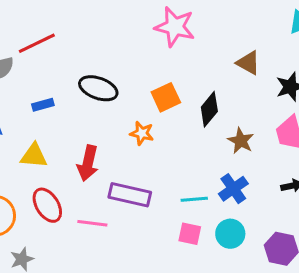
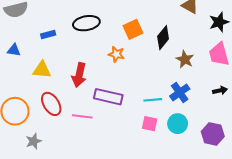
black ellipse: (98, 88) -> (86, 23), turned -30

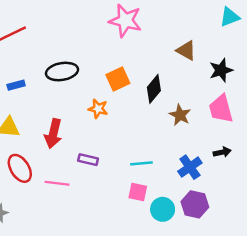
blue cross: (180, 93) -> (190, 167), moved
purple rectangle: (108, 97) -> (88, 160), size x0.6
cyan circle: (178, 124) -> (163, 209), moved
purple hexagon: (213, 134) -> (195, 204), moved

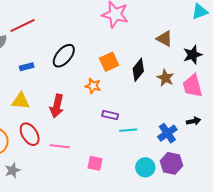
black ellipse: (62, 72) -> (64, 56), turned -40
brown star: (180, 115) -> (165, 78), moved
purple rectangle: (88, 160) -> (110, 115), moved
pink square: (138, 192) -> (95, 163), moved

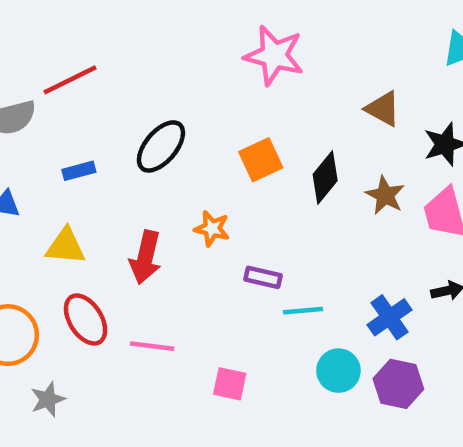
orange star: (93, 86) -> (212, 229), moved
cyan circle: (145, 167) -> (338, 371), moved

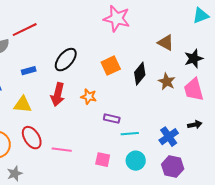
red arrow: (145, 257) -> (58, 95), moved
cyan circle: (338, 371) -> (136, 161), moved
pink square: (230, 384) -> (103, 160), moved

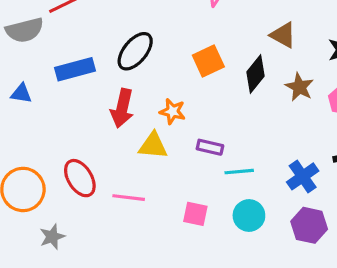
brown triangle: (166, 43) -> (283, 35), moved
blue rectangle: (29, 71) -> (75, 69), size x1.6
yellow triangle: (23, 105) -> (153, 146), moved

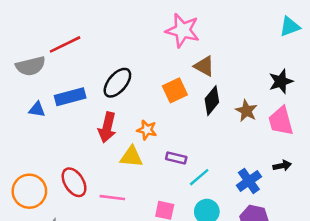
brown triangle: (283, 35) -> (204, 66), moved
blue triangle: (21, 94) -> (37, 109), moved
cyan line: (239, 172) -> (199, 177), turned -35

